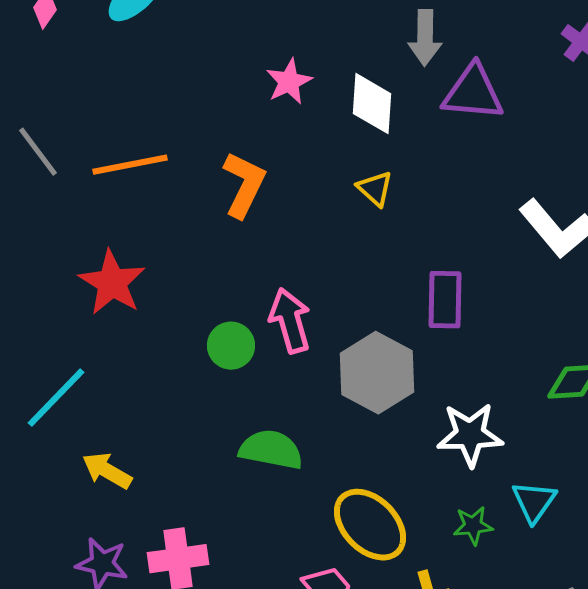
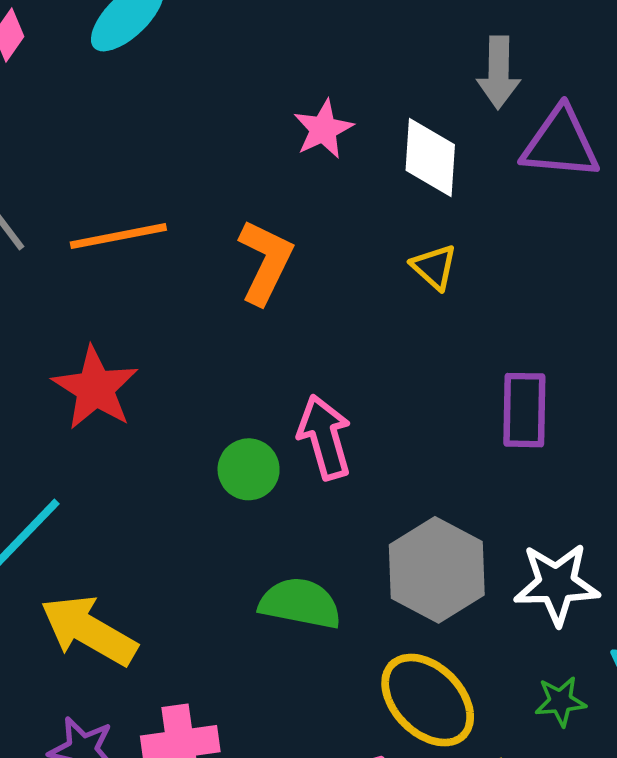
gray hexagon: (377, 373) -> (437, 570), moved
yellow arrow: (107, 471) -> (89, 630), size x1.5

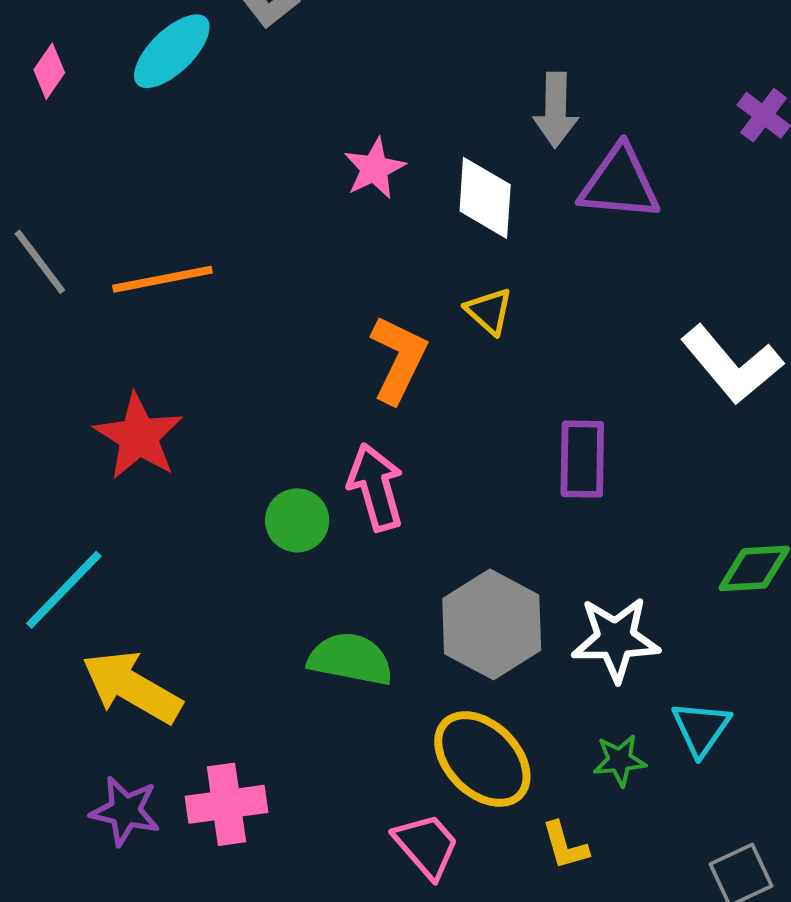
orange L-shape: (265, 262) -> (398, 359), moved

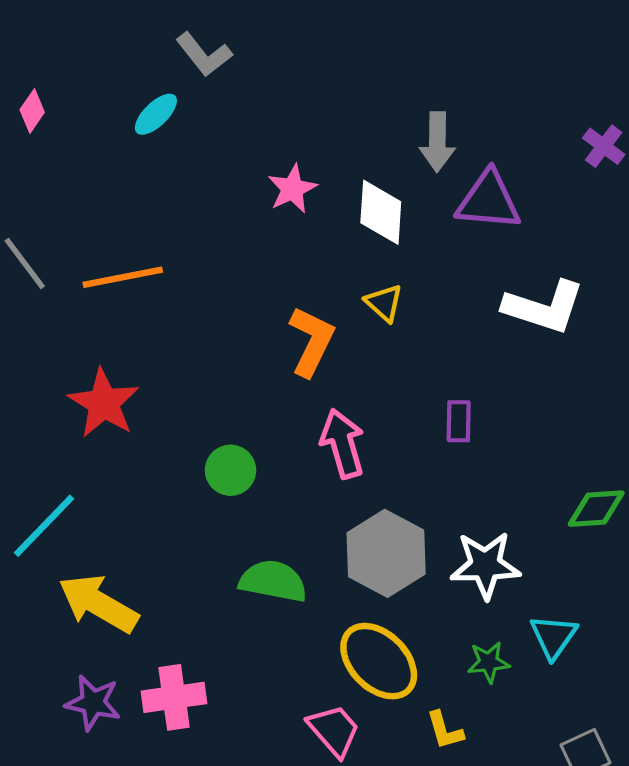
cyan ellipse: (172, 51) -> (156, 114), moved, size x0.7
white L-shape: (732, 364) -> (544, 307), moved, turned -32
purple rectangle: (582, 459) -> (459, 421), size x0.7
pink arrow: (376, 487) -> (342, 444), moved

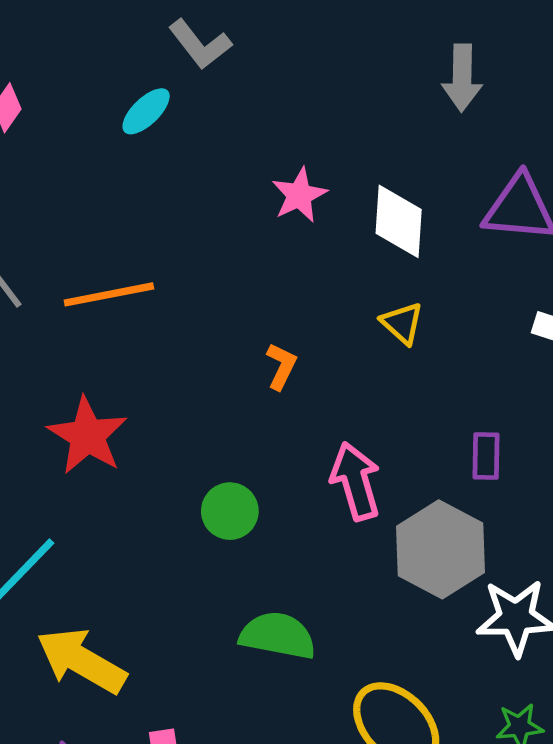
gray arrow: (437, 142) -> (462, 78), moved
orange L-shape: (312, 341) -> (281, 366), moved, size x0.6
gray hexagon: (386, 553) -> (440, 549), moved

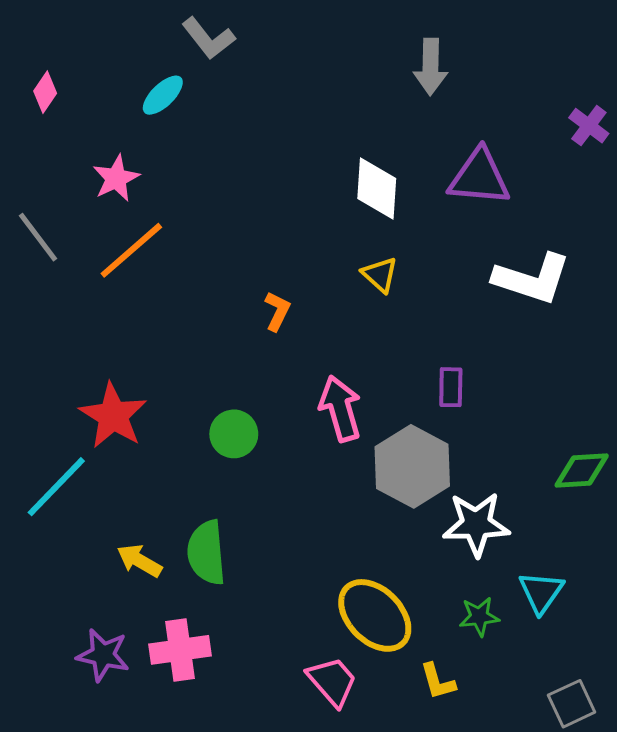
pink star: (299, 195) -> (116, 178), moved
orange line: (109, 294) -> (131, 250), turned -30
red star: (87, 436) -> (113, 416), moved
green semicircle: (278, 636) -> (206, 553), moved, turned -106
yellow arrow: (81, 661) -> (139, 561), moved, size x0.6

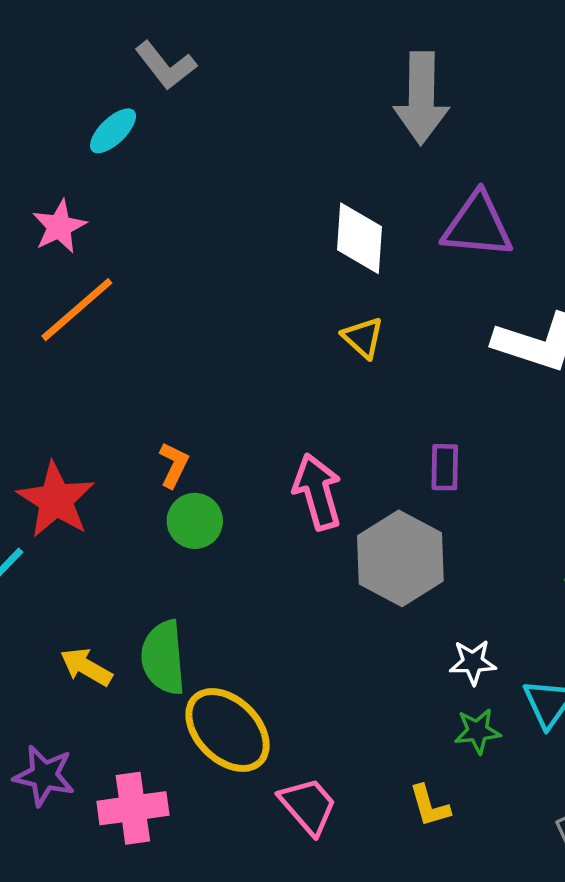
gray arrow: (431, 67) -> (421, 98), size x1.4
orange L-shape: (277, 311) -> (174, 465), moved
white star: (476, 524) -> (473, 662), moved, size x0.6
yellow ellipse: (375, 615) -> (227, 730), moved
pink cross: (180, 650) -> (133, 808), moved

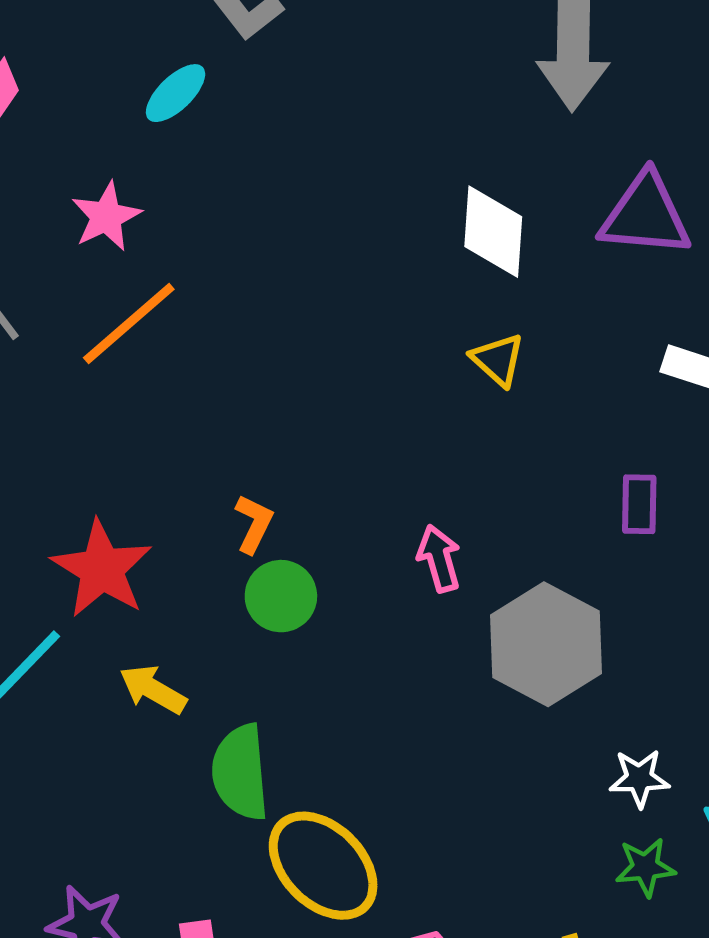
purple rectangle: (445, 467) -> (639, 504), moved
pink arrow: (317, 492) -> (439, 558), size x0.7
yellow arrow: (86, 667) -> (153, 689), moved

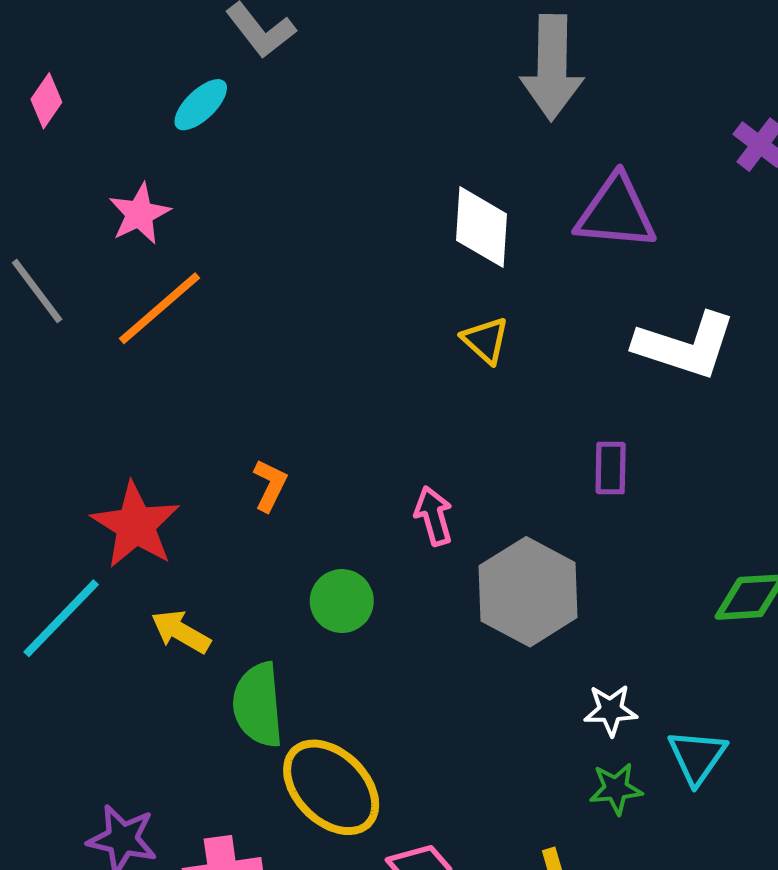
green circle: (281, 596) -> (342, 601), moved

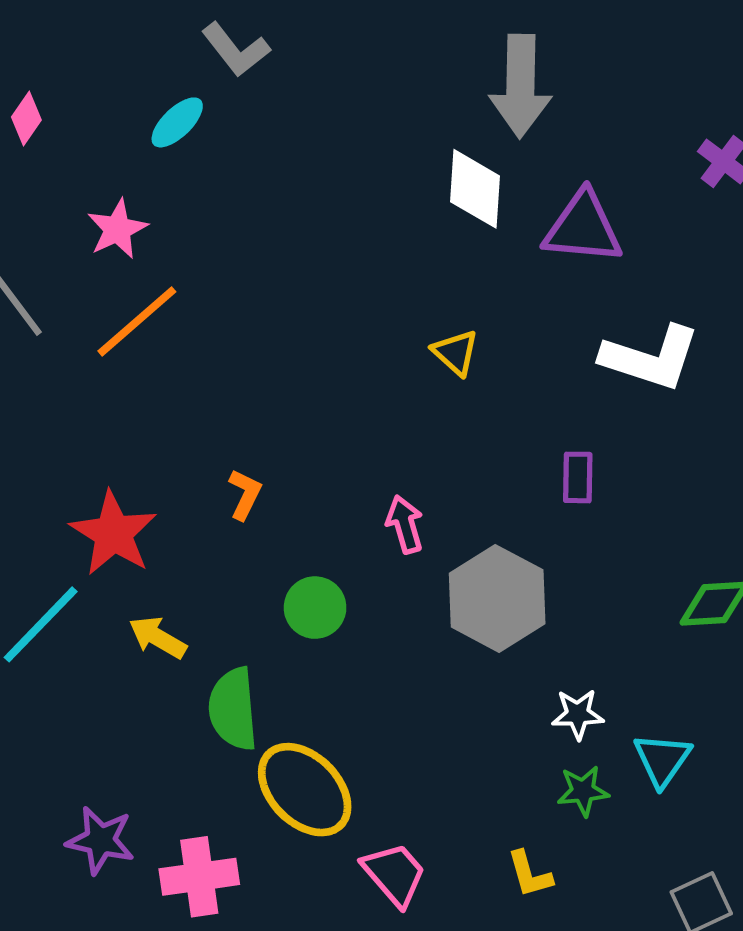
white diamond: (482, 227) -> (475, 189), moved

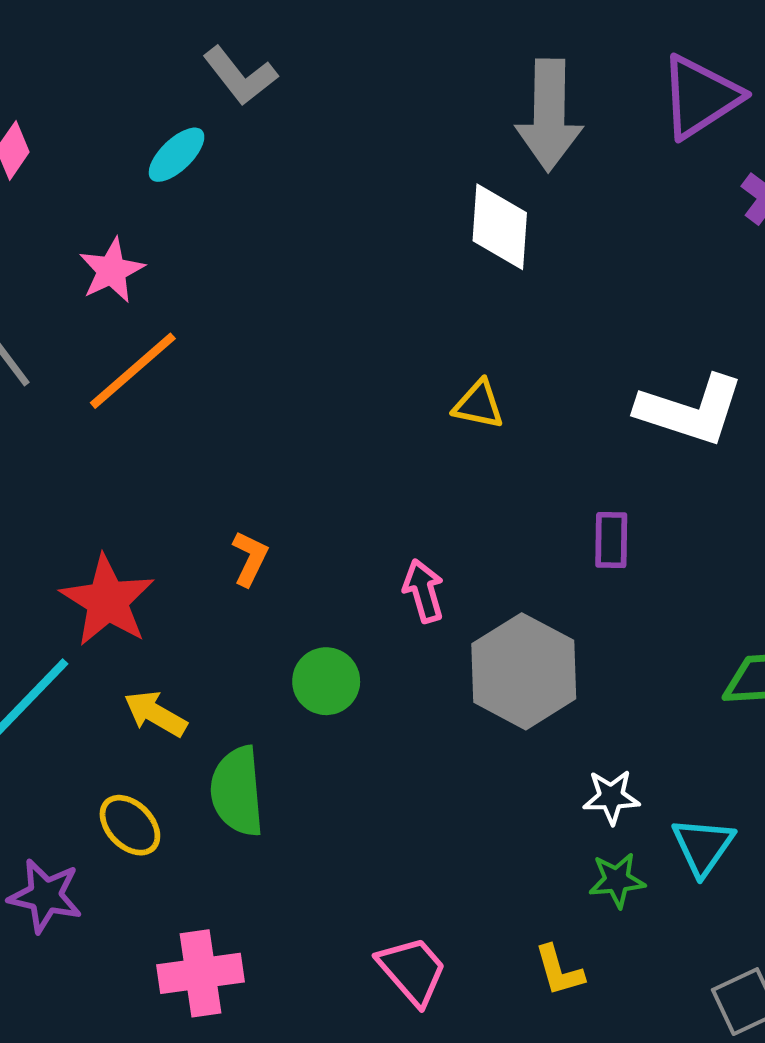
purple triangle: (583, 228) -> (700, 97), moved, turned -38
yellow triangle: (455, 353) -> (479, 405), turned -30
yellow ellipse: (305, 790) -> (130, 825), moved, size x0.6
purple star: (100, 840) -> (45, 896), moved

